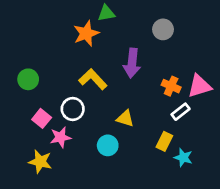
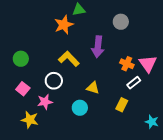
pink triangle: (199, 86) -> (148, 64), turned -48
pink square: (42, 118) -> (23, 89), moved
cyan star: (183, 158) -> (152, 122), moved

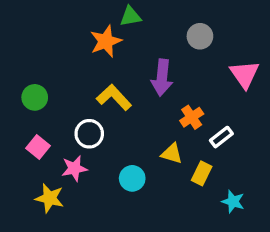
orange cross: (127, 64) -> (192, 117), moved, turned 32
pink triangle: (148, 64) -> (245, 74), moved
yellow triangle: (93, 88) -> (172, 154), moved
cyan star: (152, 122) -> (233, 202), moved

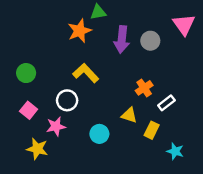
gray circle: (200, 36) -> (150, 41), moved
pink triangle: (245, 74) -> (184, 25), moved
purple arrow: (162, 78) -> (122, 39), moved

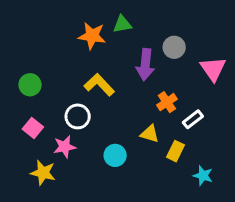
green triangle: (98, 12) -> (122, 24), moved
pink triangle: (184, 25) -> (213, 69), moved
orange star: (80, 31) -> (92, 36), turned 30
purple arrow: (122, 39) -> (145, 65), moved

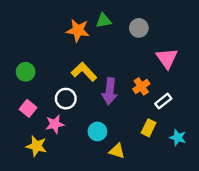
gray circle: (174, 47) -> (139, 28), moved
purple arrow: (145, 65) -> (110, 91), moved
pink triangle: (213, 69) -> (167, 58), moved
yellow triangle: (150, 134) -> (117, 151), moved
cyan star: (203, 176) -> (178, 138), moved

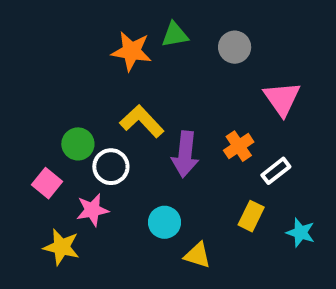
green circle: (26, 72) -> (78, 144), moved

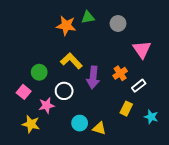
white circle: (111, 167) -> (64, 91), moved
cyan circle: (164, 222) -> (80, 123), moved

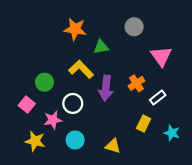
green triangle: (88, 17) -> (101, 47), moved
cyan circle: (80, 123) -> (75, 140), moved

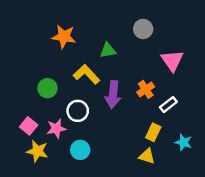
orange star: (75, 29) -> (64, 37), moved
pink square: (27, 105) -> (29, 126), moved
yellow triangle: (113, 146) -> (147, 156), moved

